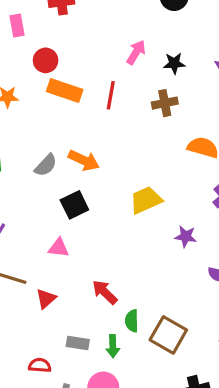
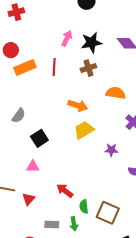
black star: (174, 63) -> (91, 42), size x1.5
orange rectangle: (65, 91) -> (25, 68), turned -35
orange arrow: (84, 160) -> (78, 106), moved

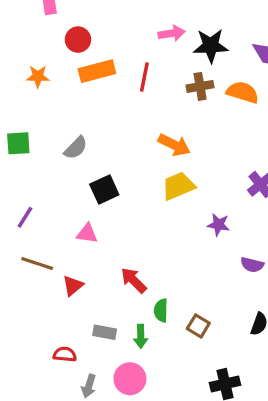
pink arrow: (67, 38) -> (172, 33), turned 49
orange semicircle: (116, 93) -> (243, 92), moved
brown square: (108, 213) -> (198, 326), size x0.6

